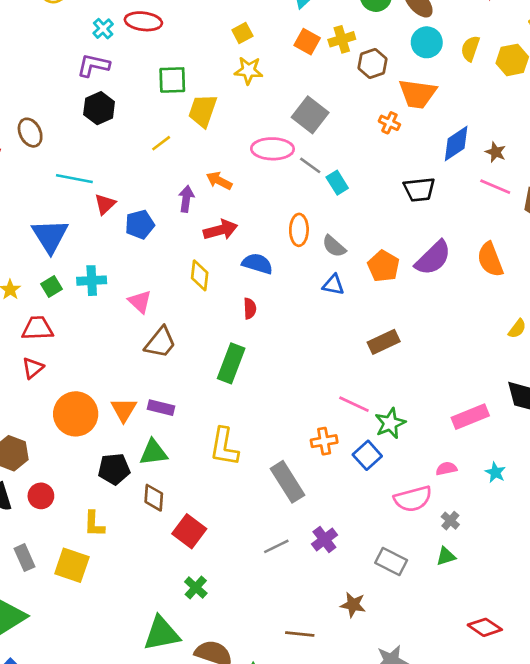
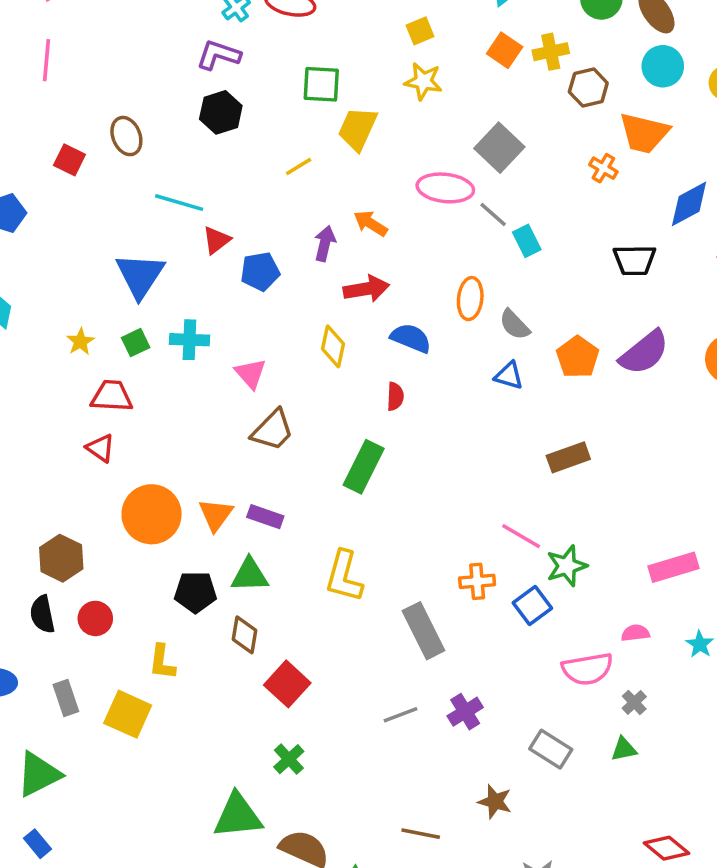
red triangle: (33, 368) -> (101, 448), turned -50

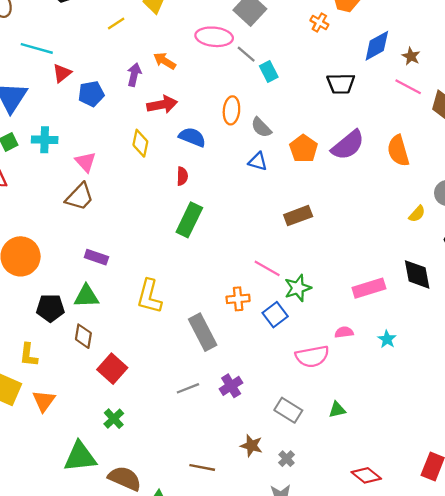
brown trapezoid: (273, 430) -> (80, 197), moved
green rectangle: (364, 467) -> (189, 220), moved
orange triangle: (216, 515) -> (44, 401), moved
gray cross: (634, 702) -> (287, 459), moved

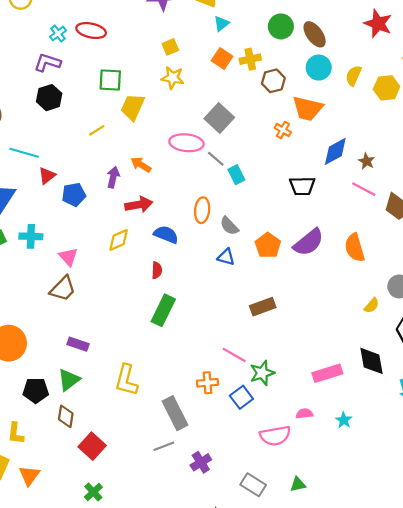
yellow diamond: (140, 143) -> (119, 240), turned 55
green triangle: (86, 296) -> (69, 380), turned -35
gray line: (188, 388) -> (164, 446), moved

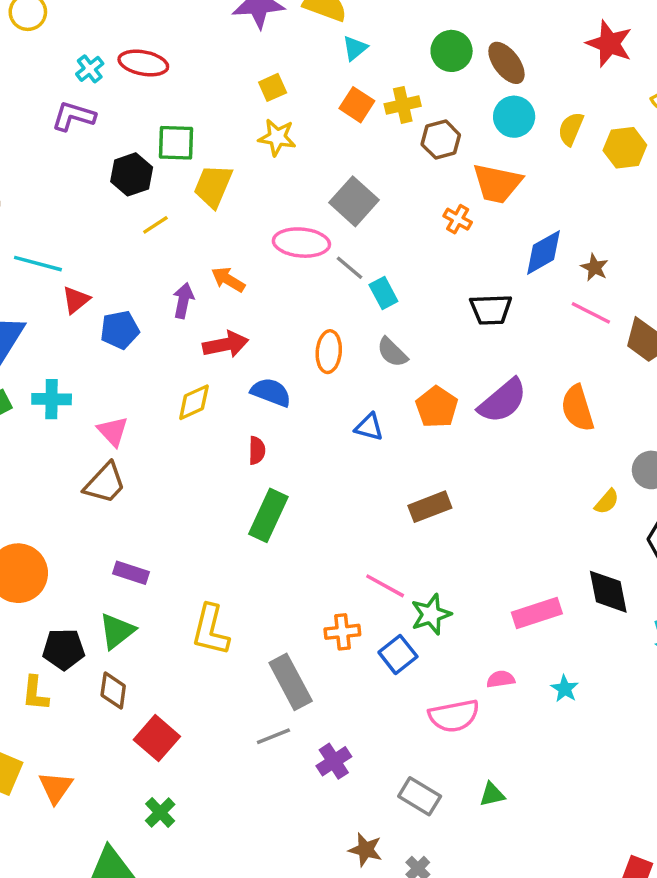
black hexagon: (49, 98) -> (132, 174), moved
gray semicircle: (229, 226) -> (392, 352), moved
yellow L-shape: (16, 433) -> (35, 693), moved

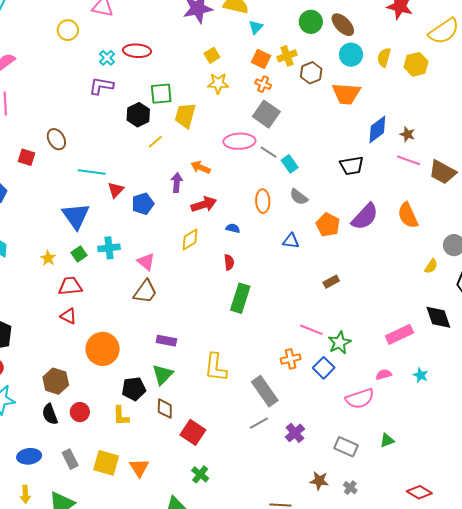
orange cross: (458, 219) -> (263, 84), moved
blue semicircle: (271, 392) -> (233, 228), size x0.6
brown rectangle: (430, 507) -> (331, 282), size x0.7

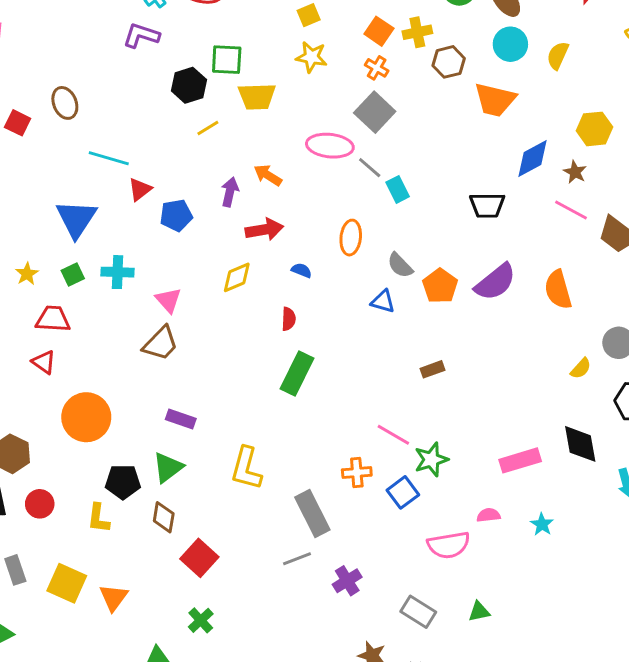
yellow hexagon: (416, 64) -> (595, 129), moved
yellow trapezoid: (185, 115) -> (257, 97), turned -116
gray semicircle: (299, 197) -> (400, 265), moved

